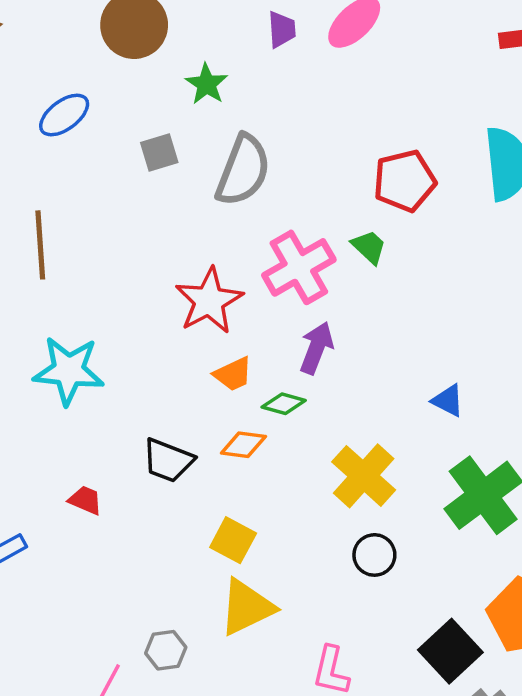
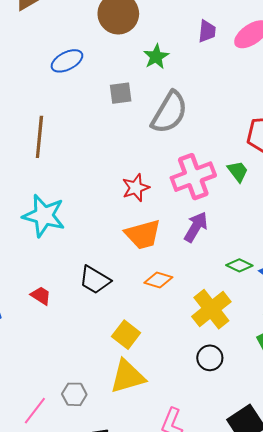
red star: (209, 301) -> (136, 188), size x0.7
orange trapezoid: (233, 374) -> (143, 234), size x1.5
green diamond: (284, 404) -> (239, 265), moved
orange diamond: (243, 445) -> (158, 280), moved

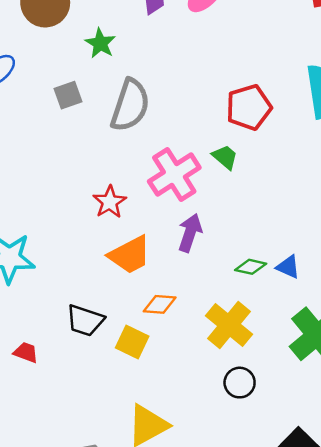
yellow square: (126, 335) -> (132, 342), moved

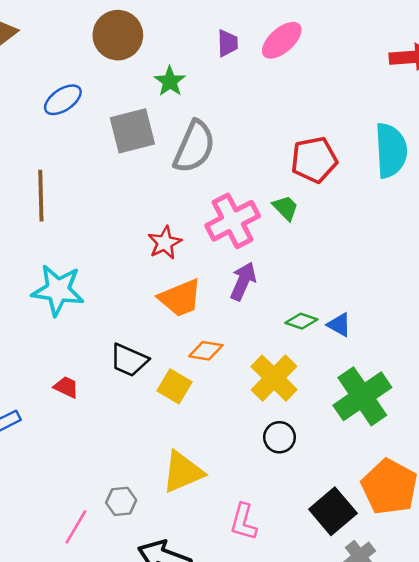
gray square: (68, 95) -> (132, 131), size x1.6

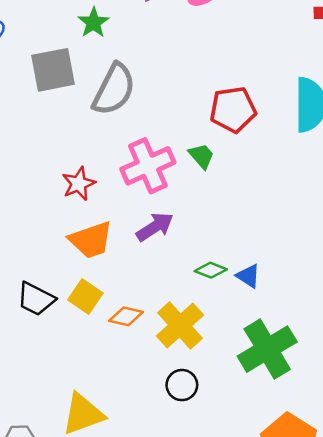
purple arrow: (243, 281) -> (155, 227), turned 30
orange diamond: (206, 351) -> (126, 316), moved
yellow square: (175, 386) -> (85, 297), moved

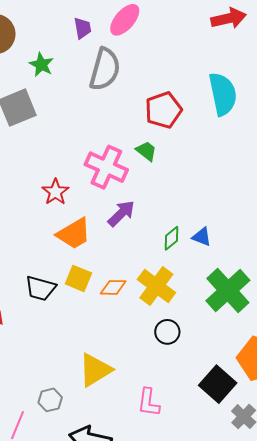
gray semicircle: (114, 89) -> (105, 69), moved
pink cross: (148, 166) -> (106, 167), turned -30
green diamond: (211, 270) -> (172, 238), turned -50

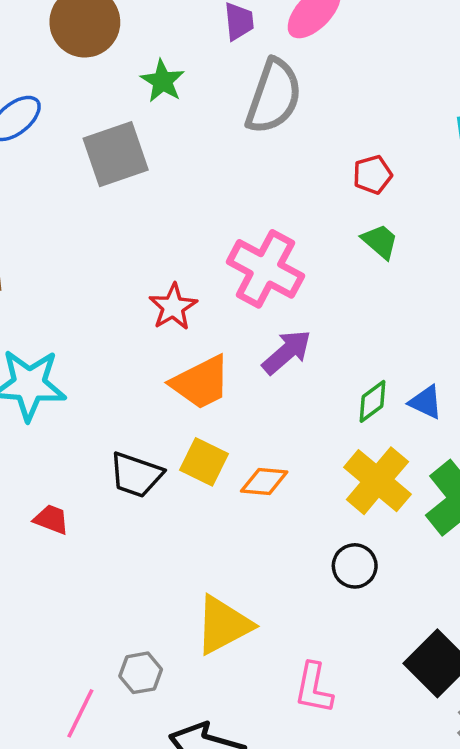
red pentagon: (163, 110) -> (372, 175), size x0.6
green trapezoid: (146, 151) -> (380, 241), moved
yellow cross: (156, 286) -> (377, 481), moved

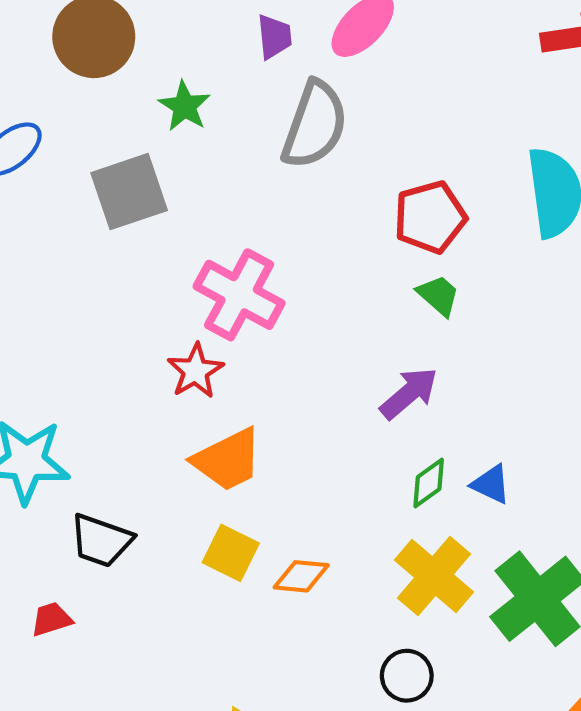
red pentagon: (372, 175) -> (430, 217), size x1.6
pink cross: (265, 269) -> (239, 295), moved
purple arrow: (287, 352) -> (409, 393), moved
black trapezoid: (136, 475) -> (101, 540), moved
red trapezoid: (51, 519) -> (51, 619), turned -39

